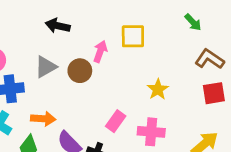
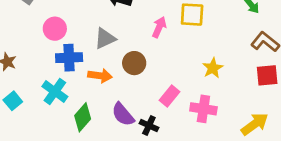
brown circle: (80, 71) -> (134, 63), moved
orange arrow: (43, 119) -> (100, 76), moved

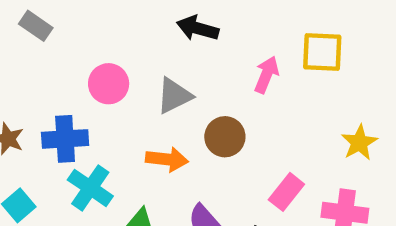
pink circle: (55, 29) -> (109, 84), moved
blue cross: (69, 58) -> (65, 139), moved

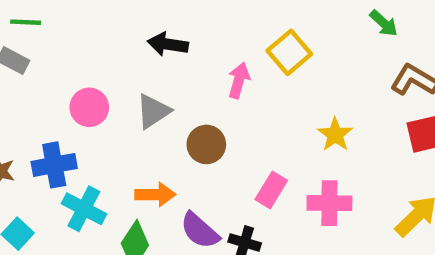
yellow square: (322, 52) -> (289, 52), turned -36
orange arrow: (167, 159) -> (155, 194), moved

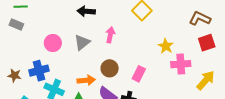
pink arrow: (239, 80) -> (110, 35), moved
brown circle: (206, 144) -> (110, 68), moved
pink cross: (329, 203) -> (181, 64), moved

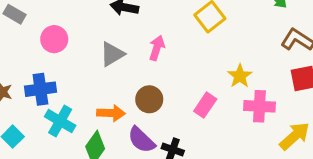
pink circle: (53, 43) -> (54, 39), moved
pink rectangle: (139, 74) -> (205, 105), moved

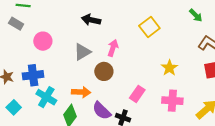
brown circle: (149, 99) -> (104, 71), moved
pink rectangle: (205, 105) -> (137, 94), moved
pink cross: (259, 106) -> (172, 101), moved

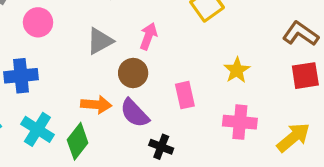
pink rectangle: (137, 94) -> (185, 95), moved, turned -49
cyan cross: (46, 97) -> (37, 129), moved
purple semicircle: (102, 111) -> (135, 113), moved

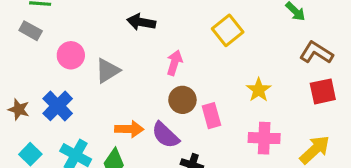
gray triangle: (100, 41) -> (108, 71), moved
brown circle: (133, 73) -> (182, 100), moved
blue cross: (21, 76) -> (58, 106), turned -36

